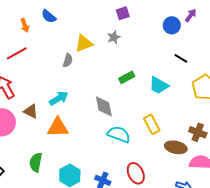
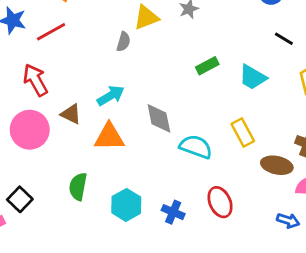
gray diamond: (104, 106) -> (159, 118), moved

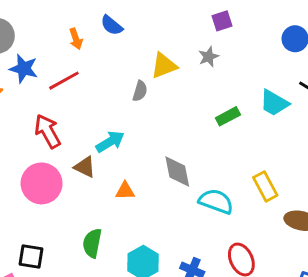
cyan trapezoid: (253, 77) -> (274, 103), moved
cyan arrow: (111, 96) -> (110, 142), moved
orange triangle: (109, 137) -> (125, 191), size x0.6
black square: (20, 199) -> (31, 257), turned -35

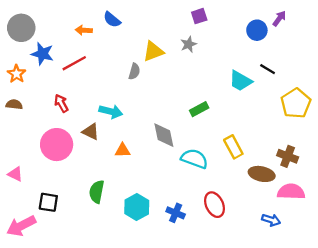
orange arrow: (76, 39) -> (84, 30), turned 112
green rectangle: (228, 116) -> (199, 109), moved
red arrow: (47, 131) -> (61, 103), size x0.7
cyan arrow: (110, 142) -> (111, 112), turned 45

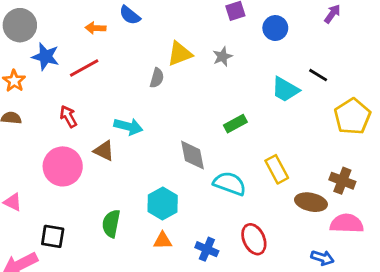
blue circle: (257, 30) -> (275, 28), moved
gray star: (189, 44) -> (223, 57), moved
orange triangle: (123, 150) -> (163, 241), moved
cyan hexagon: (137, 207) -> (163, 204), moved

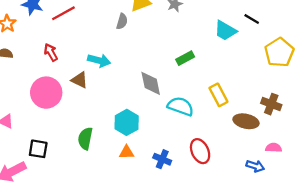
pink semicircle: (347, 224) -> (274, 148), moved, size x0.6

